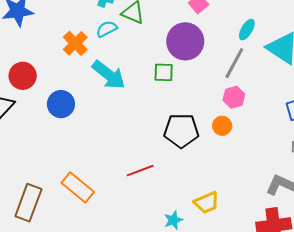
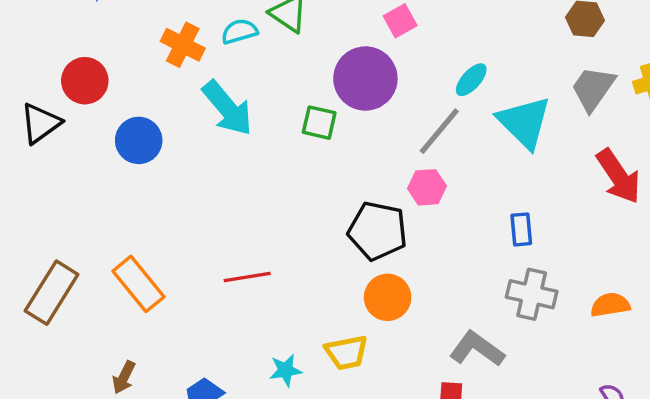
orange cross: (75, 43) -> (183, 45), turned -30
orange circle: (222, 126) -> (388, 297), moved, size x1.4
black pentagon: (181, 131) -> (377, 231), moved

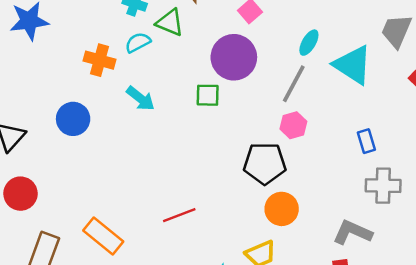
red circle: (85, 81) -> (20, 194), moved
cyan arrow: (227, 108) -> (141, 98), size x0.7
blue circle: (139, 140) -> (73, 119), moved

